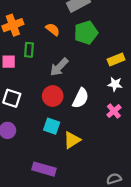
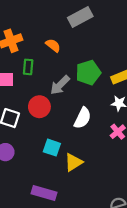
green pentagon: (86, 33) -> (88, 73), moved
red circle: (53, 96) -> (39, 107), moved

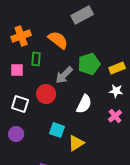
orange semicircle: (53, 45) -> (58, 40), size x1.5

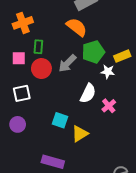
orange semicircle: (58, 40) -> (77, 27), moved
white star: (116, 91) -> (108, 72), moved
red circle: (46, 94) -> (41, 69), moved
white square: (20, 104) -> (22, 93), turned -30
pink cross: (115, 116) -> (109, 106), moved

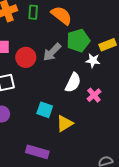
green rectangle: (38, 47) -> (33, 12), moved

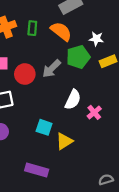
white star: (93, 61) -> (96, 39), moved

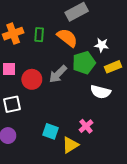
white semicircle: (73, 100) -> (101, 92), moved, turned 78
pink cross: (94, 112) -> (86, 126), moved

